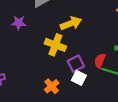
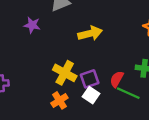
yellow cross: (55, 45) -> (65, 73), moved

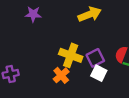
orange cross: (59, 100) -> (61, 75), moved

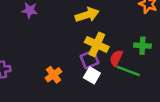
yellow cross: (71, 55) -> (97, 44), moved

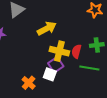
red semicircle: (116, 58) -> (76, 51), moved
white square: (92, 75) -> (50, 74), moved

